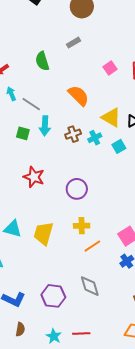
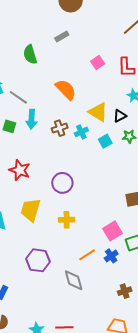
yellow trapezoid: (43, 233) -> (31, 210), moved
orange line: (92, 246) -> (87, 255), moved
purple hexagon: (53, 296) -> (38, 260), moved

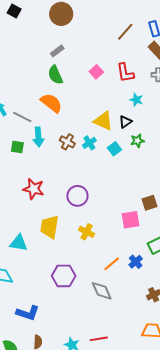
green semicircle: (30, 54) -> (55, 75), moved
orange semicircle: (66, 90) -> (51, 103), moved
brown cross: (60, 128) -> (67, 142), turned -35
yellow cross: (67, 220) -> (87, 232), turned 35
pink square: (112, 231) -> (131, 220), moved, turned 30

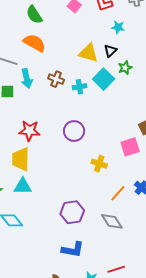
cyan cross: (89, 143) -> (79, 87), moved, turned 32
cyan square: (114, 149) -> (104, 79), size x1.5
yellow trapezoid: (50, 227) -> (21, 159), moved
yellow cross: (87, 232) -> (99, 164), moved
blue L-shape: (28, 313) -> (73, 250), moved

